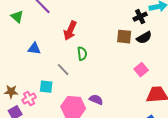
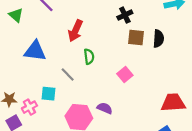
black cross: (140, 17) -> (125, 15), moved
black semicircle: (144, 38) -> (159, 39), turned -56
blue triangle: (34, 49) -> (35, 51), size x1.5
pink square: (141, 70) -> (125, 75), moved

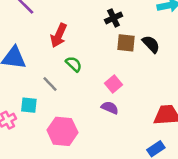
black semicircle: (159, 39) -> (151, 44), turned -48
green semicircle: (89, 57) -> (74, 64), turned -40
purple semicircle: (105, 108) -> (110, 108), moved

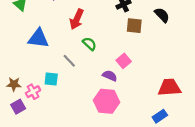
black semicircle: (151, 44) -> (162, 15), moved
purple semicircle: (110, 108) -> (110, 76), moved
pink hexagon: (62, 131) -> (107, 101), moved

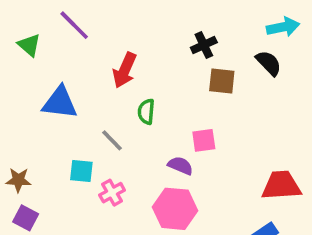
green semicircle: (89, 44) -> (146, 112), turned -128
pink square: (124, 61) -> (204, 140), turned 32
pink cross: (33, 92) -> (112, 193), moved
purple square: (18, 107) -> (26, 218), turned -32

